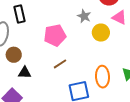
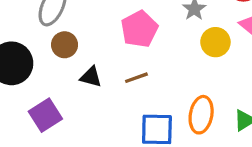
pink pentagon: (55, 35) -> (139, 29), turned -30
black triangle: (25, 73) -> (91, 77), moved

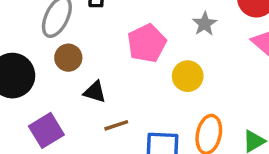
yellow circle: (215, 42) -> (188, 76), moved
brown line: (136, 78) -> (116, 125), moved

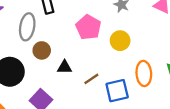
brown line: (116, 125) -> (91, 79), moved

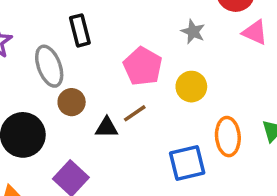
gray ellipse: (27, 27) -> (49, 66), turned -30
brown line: (91, 79) -> (135, 113), moved

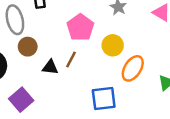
brown line: (135, 113) -> (71, 60), turned -35
orange ellipse: (228, 137) -> (133, 68), moved, turned 30

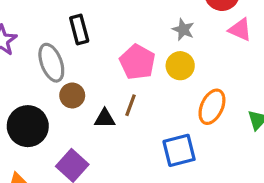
yellow circle: (113, 45) -> (180, 66), moved

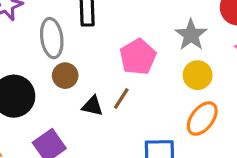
gray star: (183, 30) -> (191, 35), size x1.4
yellow circle: (180, 66) -> (198, 75), moved

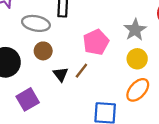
gray ellipse: (52, 38) -> (36, 23), turned -76
black triangle: (92, 106) -> (61, 74), turned 35

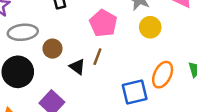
gray ellipse: (36, 23) -> (23, 32), moved
orange ellipse: (138, 90) -> (163, 75), moved

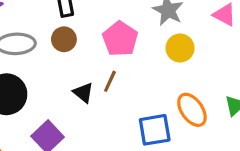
brown circle: (52, 49) -> (64, 39), moved
orange ellipse: (163, 75) -> (192, 110), turned -65

